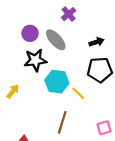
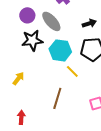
cyan hexagon: (57, 82) -> (60, 50), moved
yellow arrow: (13, 91) -> (18, 78), moved

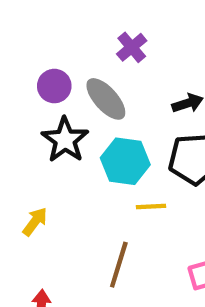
black star: (32, 40) -> (65, 140), turned -30
yellow line: (72, 71) -> (151, 206), turned -48

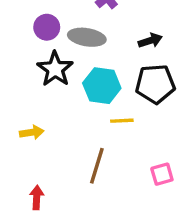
gray ellipse: (106, 99) -> (87, 37), turned -39
yellow arrow: (35, 222) -> (32, 132), turned 45

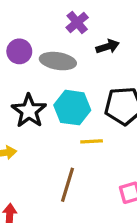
black arrow: (150, 41) -> (108, 47), moved
black star: (55, 69) -> (29, 111), moved

